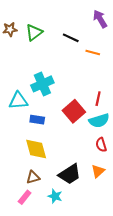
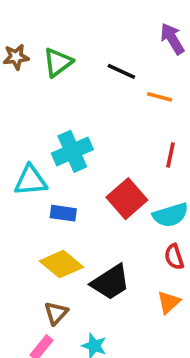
red line: (98, 99) -> (170, 155), moved
yellow diamond: (36, 149) -> (61, 264), turned -35
black trapezoid: (70, 174) -> (110, 282), moved
brown triangle: (33, 177) -> (56, 313), turned -32

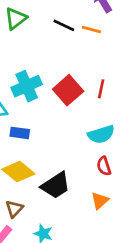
orange line: (160, 97) -> (91, 30), moved
red square: (127, 199) -> (68, 90), moved

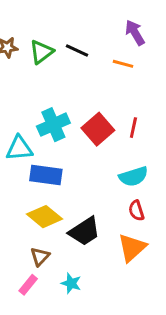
black line: (64, 25) -> (77, 50), moved
blue rectangle: (20, 133) -> (46, 175), size x1.5
orange triangle: (100, 201) -> (132, 248), size x1.5

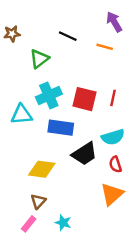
green triangle: (41, 52) -> (39, 59), moved
red square: (98, 129) -> (84, 99), turned -35
blue rectangle: (46, 175) -> (61, 128), moved
yellow diamond: (44, 217) -> (42, 169), turned -32
black trapezoid: (84, 231) -> (84, 154), moved

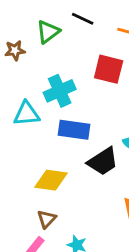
brown star: (12, 34) -> (15, 50), moved
green triangle: (39, 59) -> (48, 32), moved
red square: (84, 99) -> (109, 69), moved

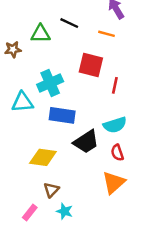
green triangle: (48, 32) -> (41, 34), turned 36
brown triangle: (47, 219) -> (51, 190), moved

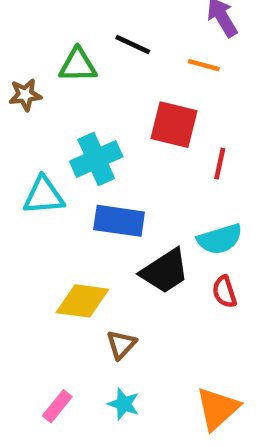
orange triangle: (114, 183) -> (218, 409), moved
brown triangle: (51, 190) -> (121, 344), moved

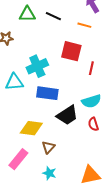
green triangle: (78, 65) -> (27, 14), moved
pink rectangle: (57, 406) -> (18, 159), moved, size x1.5
orange triangle: (218, 409) -> (90, 175), turned 30

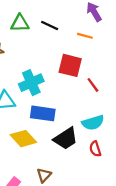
red line: (91, 68) -> (93, 85), turned -48
yellow diamond: (31, 128) -> (23, 139), moved, turned 40

